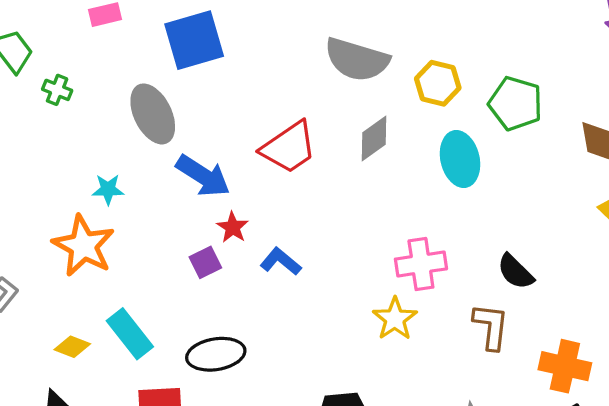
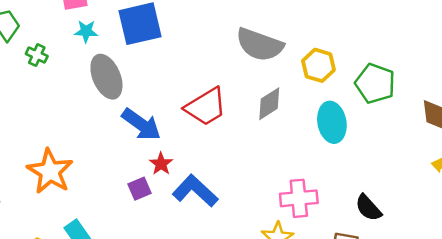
cyan star: (108, 189) -> (86, 31), moved
blue L-shape: (281, 261) -> (195, 191), size x1.5

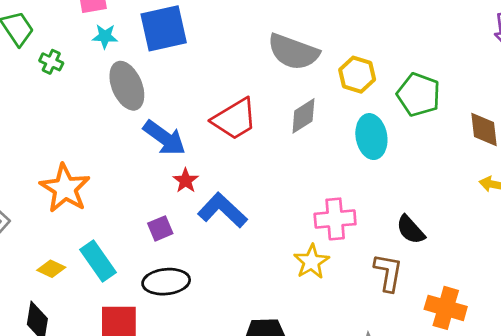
purple square: (140, 189) -> (160, 228), moved

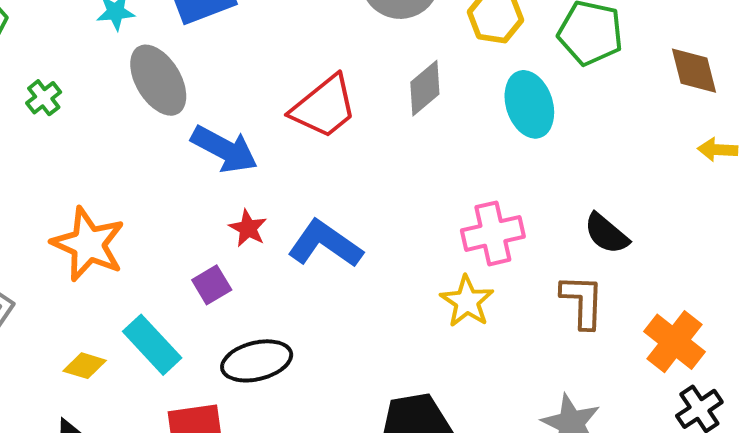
green cross: (51, 62) -> (44, 98), moved, turned 35
red star: (186, 181) -> (248, 228), moved
purple square: (160, 228) -> (212, 285), moved
orange cross: (446, 308) -> (674, 342), turned 30

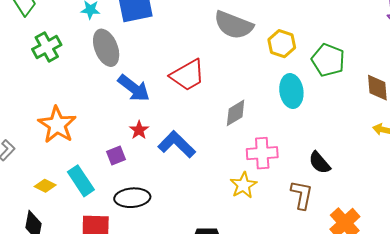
gray diamond: (425, 88) -> (236, 113), moved
green cross: (44, 98) -> (47, 47), size x1.6

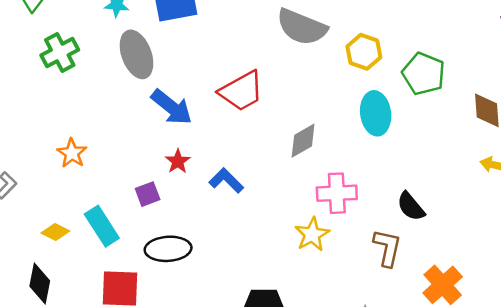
orange star: (57, 125) -> (72, 153), size x0.6
blue L-shape: (177, 144) -> (226, 181), size x0.7

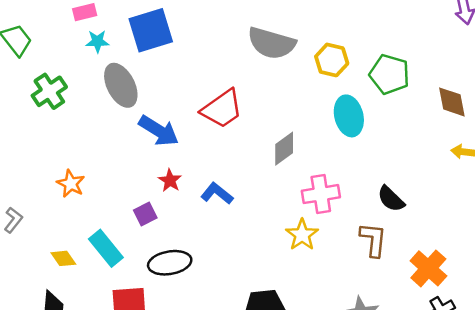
yellow diamond: (55, 232) -> (63, 258), turned 35

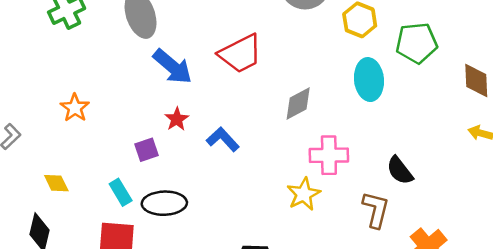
green pentagon: (389, 74) -> (417, 43), turned -30
cyan rectangle: (106, 248) -> (121, 192), moved, size x0.7

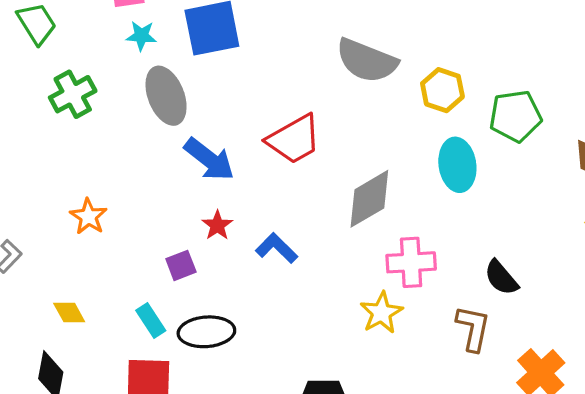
gray diamond: (298, 103) -> (369, 199), size x1.4

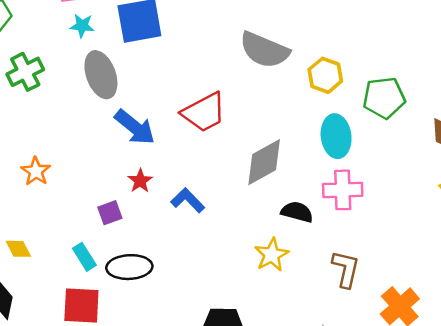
pink cross: (411, 262) -> (343, 190), moved
black semicircle: (501, 278) -> (297, 212), moved, turned 144

